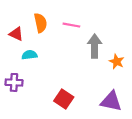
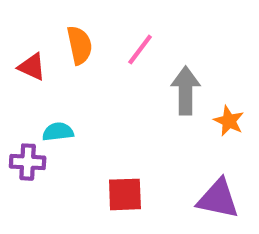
pink line: (71, 25) -> (140, 50), turned -63
cyan semicircle: (29, 55) -> (58, 132), moved
red square: (64, 99) -> (125, 194), turned -36

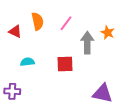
orange star: (229, 121) -> (108, 32), moved
purple cross: (28, 162) -> (12, 91), moved
red square: (125, 194) -> (65, 64), moved

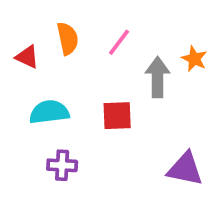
cyan semicircle: (27, 62) -> (49, 112), size x1.5
purple cross: (12, 91) -> (62, 165), moved

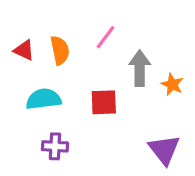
orange semicircle: (68, 39) -> (60, 50), moved
orange star: (194, 59) -> (172, 84), moved
purple triangle: (185, 169) -> (164, 150), turned 40

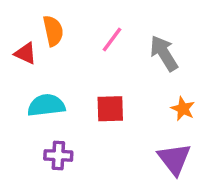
orange semicircle: (60, 50) -> (53, 31), moved
gray arrow: (140, 68) -> (164, 53), moved, turned -32
orange star: (172, 84) -> (183, 109), moved

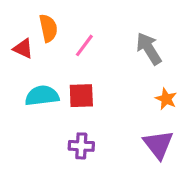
pink line: (112, 40) -> (84, 45), moved
red square: (110, 109) -> (81, 96), moved
purple cross: (58, 155) -> (81, 146), moved

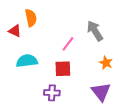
pink line: (84, 45) -> (68, 44), moved
red square: (81, 96) -> (63, 69), moved

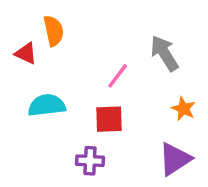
purple triangle: (101, 92) -> (175, 159), turned 35

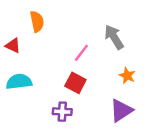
red triangle: (26, 53) -> (13, 46), moved
cyan semicircle: (47, 105) -> (19, 82), moved
red square: (109, 119) -> (75, 83), turned 30

